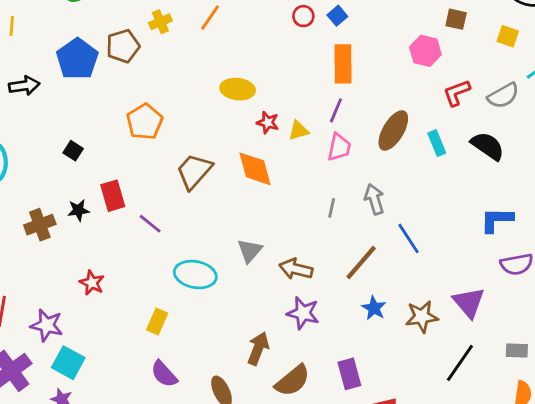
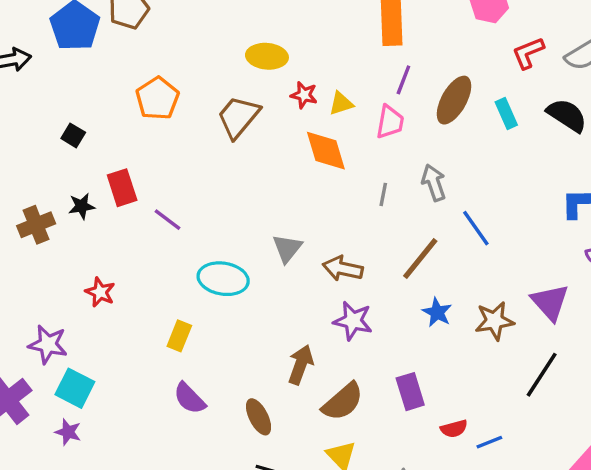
purple line: (336, 110) -> (403, 80), moved
orange diamond: (255, 169) -> (326, 151), moved
brown trapezoid: (194, 171) -> (238, 117), moved

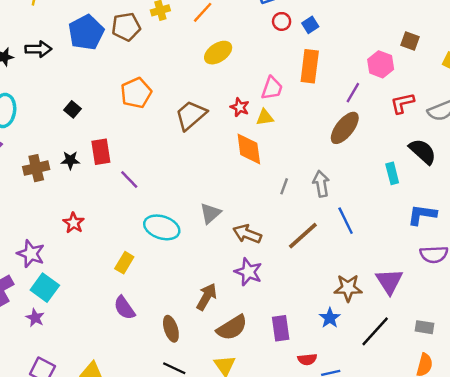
yellow ellipse: (267, 56) -> (218, 53), moved, turned -48
purple line: (403, 80) -> (353, 93), moved
cyan rectangle: (506, 114) -> (392, 173), moved
pink trapezoid: (390, 122) -> (272, 88), moved
blue star: (437, 312) -> (330, 318), moved

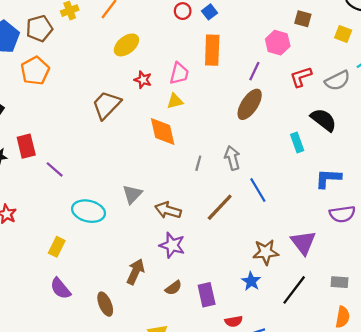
orange pentagon: (136, 93) -> (35, 71), moved
red star: (240, 107) -> (143, 80), moved
brown semicircle: (232, 328) -> (174, 288), moved, size x0.6

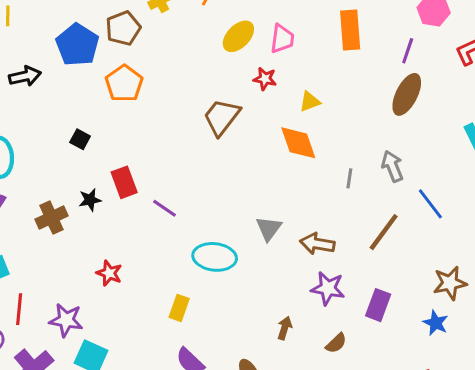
pink trapezoid: (179, 73) -> (282, 39), moved
brown arrow: (136, 272) -> (285, 328), size x0.7
purple rectangle: (207, 295) -> (378, 305), moved, turned 40

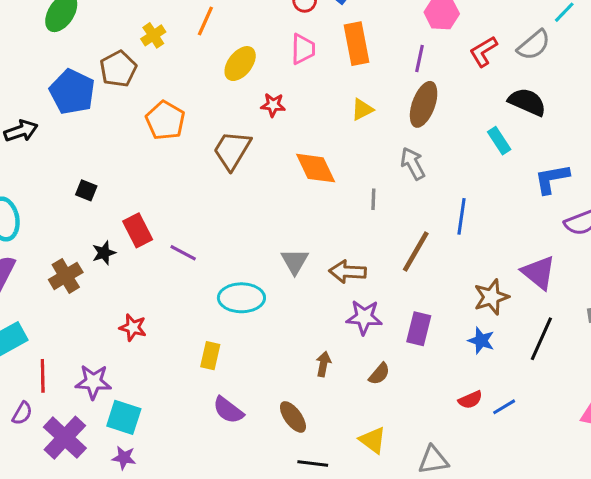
pink trapezoid: (282, 39) -> (303, 49), moved
orange pentagon: (124, 83) -> (165, 120), moved
yellow triangle: (310, 102) -> (362, 109), moved
gray arrow: (392, 166) -> (413, 164), moved
blue line: (430, 204) -> (461, 216), turned 52

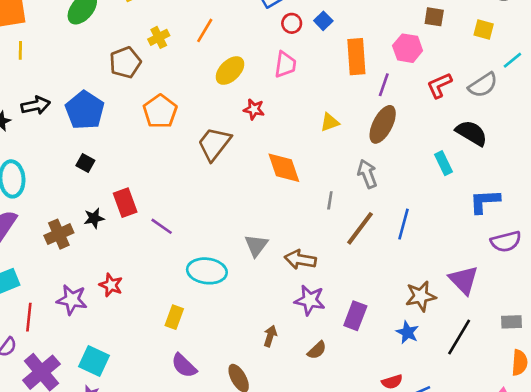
orange rectangle: (356, 44) -> (356, 57), moved
blue pentagon: (72, 92) -> (85, 110), moved
brown line: (416, 252) -> (360, 228), moved
purple star: (93, 382) -> (72, 300), moved

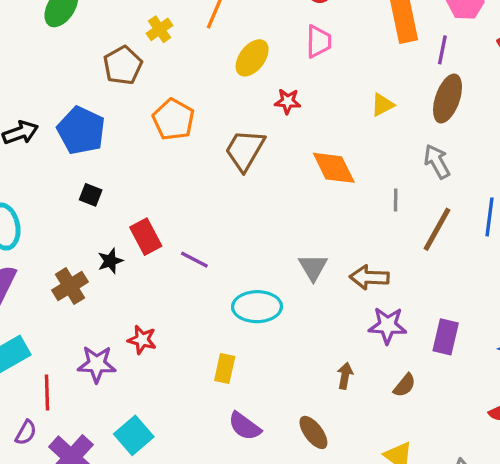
cyan square: (94, 361) -> (134, 435), turned 32

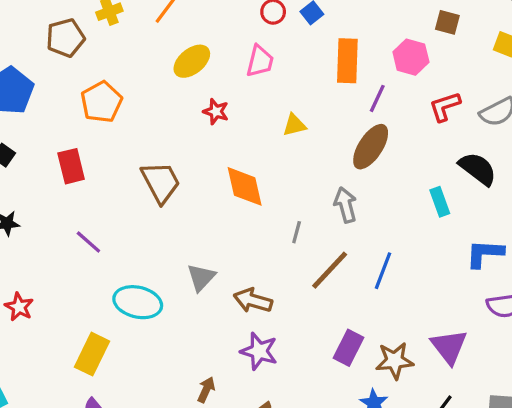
yellow triangle: (382, 105) -> (294, 125), moved
brown trapezoid: (245, 150) -> (161, 182), moved, turned 108
red rectangle: (146, 237) -> (71, 166), moved
purple rectangle: (446, 337) -> (348, 348), moved
yellow rectangle: (225, 368) -> (92, 354), size x1.4

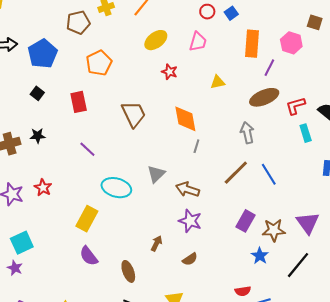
red L-shape: (445, 106) -> (295, 106), moved
brown ellipse: (371, 147) -> (264, 97), turned 32
gray line: (297, 232) -> (196, 146), moved
blue line: (383, 271) -> (269, 174), turned -55

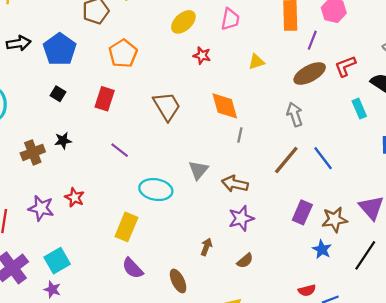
red rectangle: (79, 102) -> (105, 99), turned 35
red L-shape: (295, 106) -> (345, 66), moved
purple star: (190, 221) -> (241, 218), turned -30

